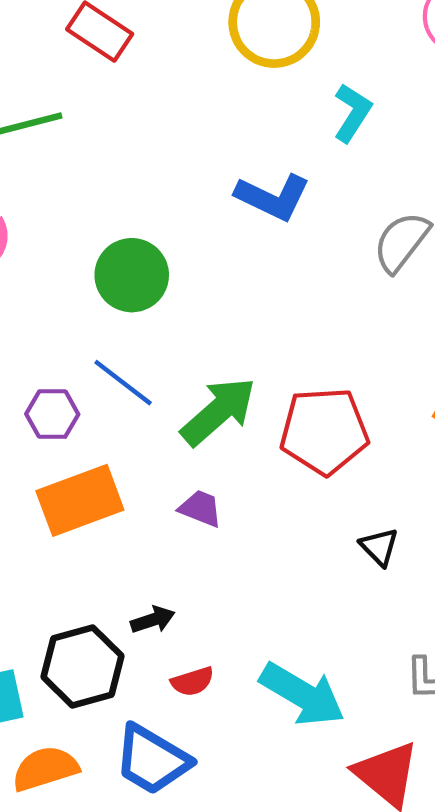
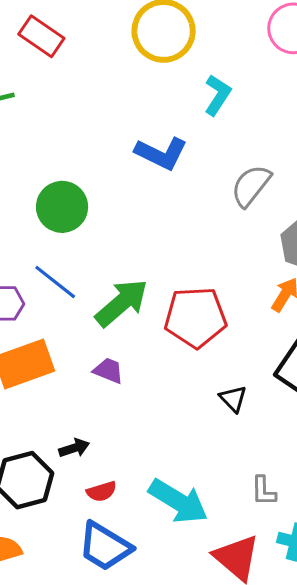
blue trapezoid: (152, 760) -> (105, 546), moved

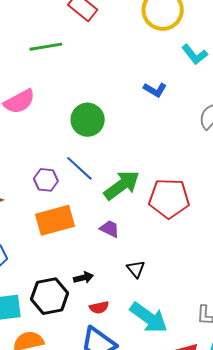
cyan L-shape: (218, 95) -> (195, 54), turned 104
blue L-shape: (161, 153) -> (155, 90), size x0.7
black triangle: (233, 399) -> (136, 269), moved

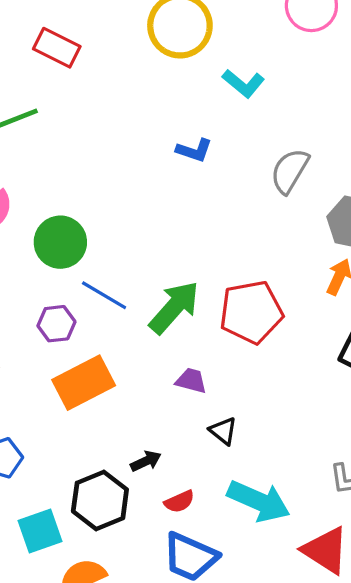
green circle: (88, 120) -> (60, 242), moved
purple trapezoid: (110, 229) -> (191, 381), moved

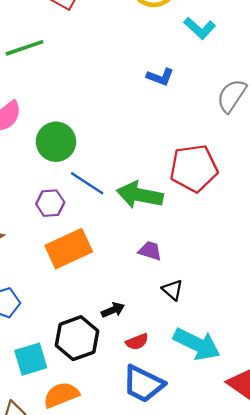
green arrow: (174, 307) -> (140, 195), turned -123
red pentagon: (251, 312) -> (194, 168), moved

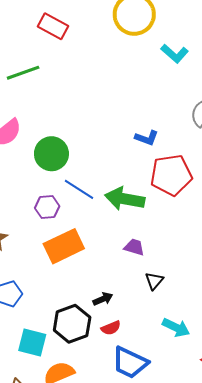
blue L-shape: (160, 77) -> (147, 138), moved
black triangle: (173, 290) -> (154, 281), turned 30
red semicircle: (137, 342) -> (111, 328), moved
cyan arrow: (197, 344) -> (176, 327), size x0.7
cyan square: (31, 359) -> (32, 343), turned 32

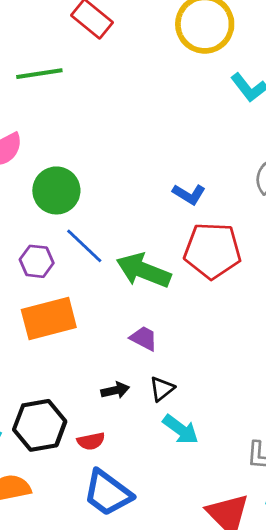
black arrow: (103, 299) -> (115, 390), moved
cyan arrow: (176, 327) -> (181, 430), moved

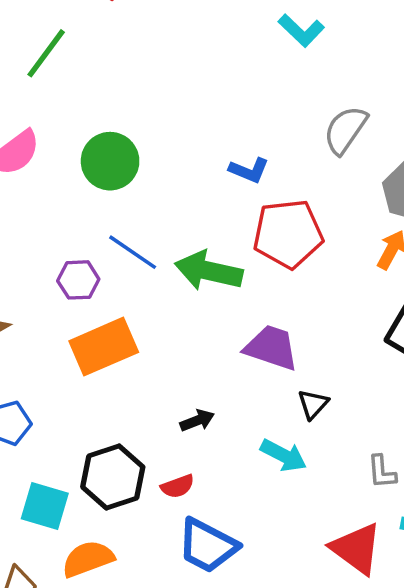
green line: (39, 74) -> (46, 53), turned -36
green circle: (56, 190) -> (110, 161), moved
purple trapezoid: (144, 338) -> (271, 348), moved, size x1.6
black triangle: (162, 389) -> (313, 404), moved

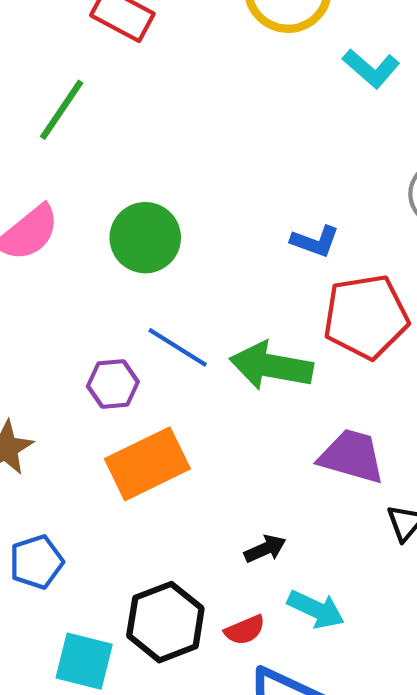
cyan arrow: (283, 455) -> (316, 609), moved

